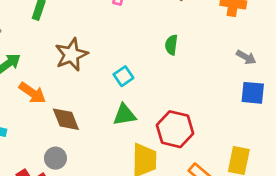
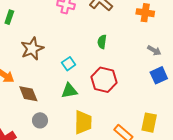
blue square: (253, 93) -> (159, 75), turned -30
red hexagon: (175, 129) -> (104, 80), moved
gray circle: (55, 158) -> (40, 120), moved

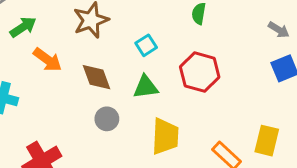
brown diamond: (28, 94) -> (97, 77), moved
gray circle: (40, 120) -> (107, 119), moved

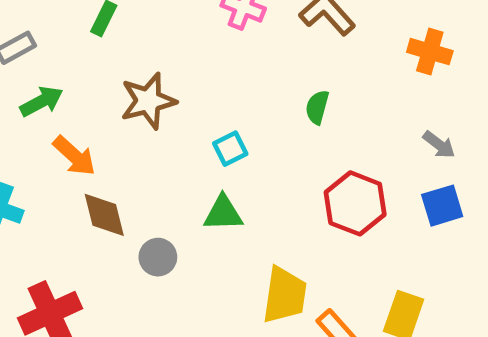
red hexagon: (200, 72) -> (355, 203), moved
brown diamond: (97, 77) -> (104, 215), moved
yellow trapezoid: (165, 136) -> (285, 295), moved

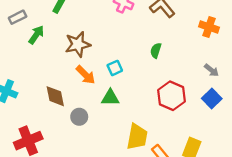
green arrow: (41, 101) -> (36, 35), moved, turned -30
orange arrow: (74, 156) -> (86, 75), moved
blue square: (442, 206) -> (212, 98), turned -30

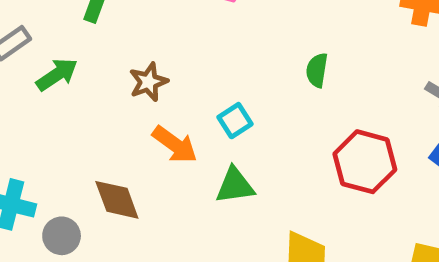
green arrow: (36, 35) -> (57, 75), turned 30
brown star: (78, 44) -> (148, 82), size x0.7
gray circle: (79, 117) -> (62, 236), moved

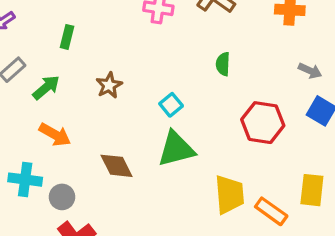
orange arrow: (175, 145) -> (55, 135), moved
green triangle: (235, 186) -> (176, 149), size x1.4
brown diamond: (117, 200) -> (117, 166), moved

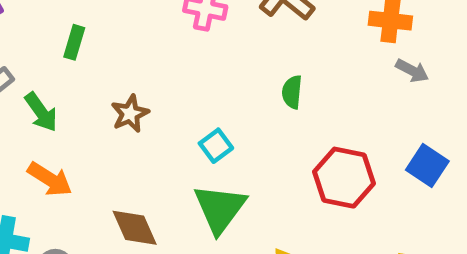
gray arrow: (310, 71) -> (412, 71), moved
green arrow: (46, 87) -> (41, 112), turned 92
green triangle: (176, 149) -> (220, 209), turned -42

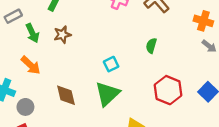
brown star: (130, 114) -> (62, 35), moved

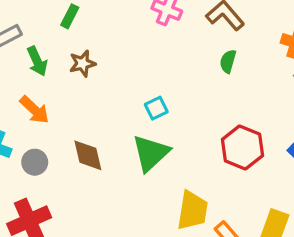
green semicircle: (151, 46) -> (228, 61), moved
gray circle: (25, 107) -> (35, 162), moved

